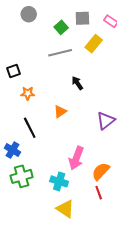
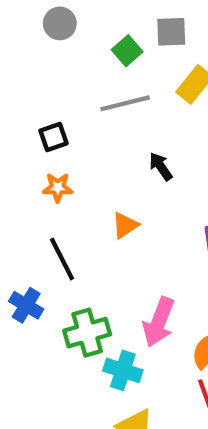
black square: (13, 71) -> (53, 137), moved
green cross: (22, 176) -> (87, 333), moved

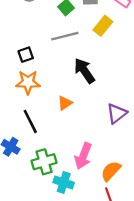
black arrow: (161, 166) -> (84, 71), size x1.6
orange star: (58, 187) -> (28, 82), size x1.5

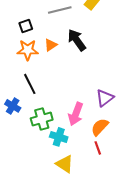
orange triangle: (65, 103) -> (51, 45), moved
purple triangle: (117, 113) -> (105, 98), moved

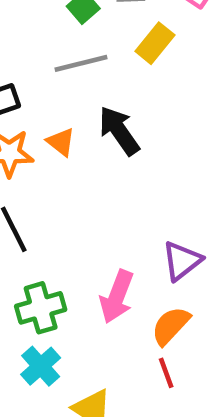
orange triangle: (51, 45) -> (61, 142), turned -48
cyan cross: (59, 137) -> (41, 366), moved, turned 30

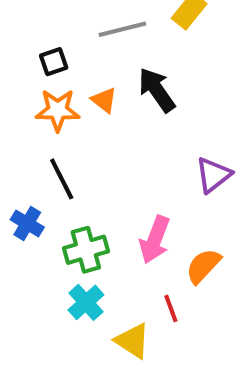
purple triangle: (182, 261) -> (213, 175), moved
red line: (166, 373) -> (171, 308), moved

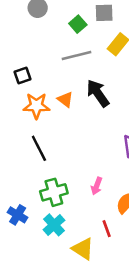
black square: (54, 62) -> (23, 76), moved
blue cross: (27, 223) -> (18, 215), moved
pink arrow: (155, 240) -> (97, 186), size x0.6

